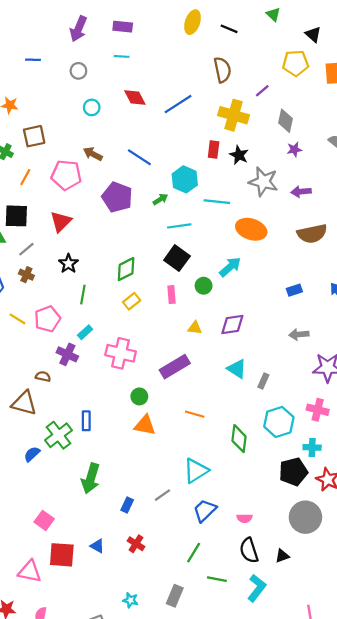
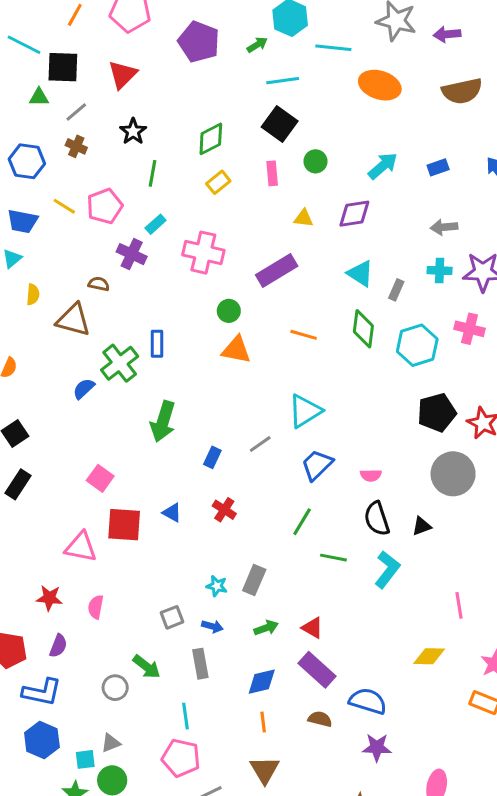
cyan arrow: (230, 267) -> (383, 166), moved
green diamond: (239, 439) -> (363, 329), moved
cyan cross: (312, 447) -> (440, 270), moved
gray rectangle: (175, 596) -> (254, 580), moved

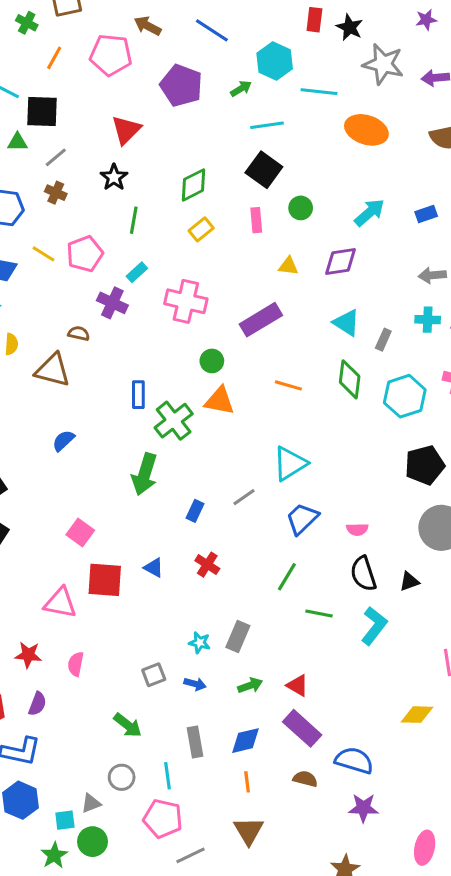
red triangle: (123, 75) -> (126, 130), moved
green cross: (120, 363) -> (174, 421), moved
gray rectangle: (200, 664) -> (195, 742), moved
gray circle: (115, 688) -> (122, 777), moved

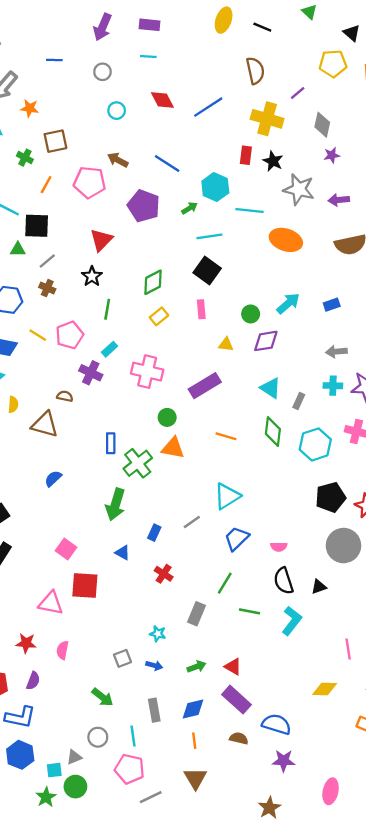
green circle: (301, 208) -> (251, 314), moved
blue triangle: (154, 568) -> (122, 553), moved
gray rectangle: (238, 636) -> (197, 614), moved

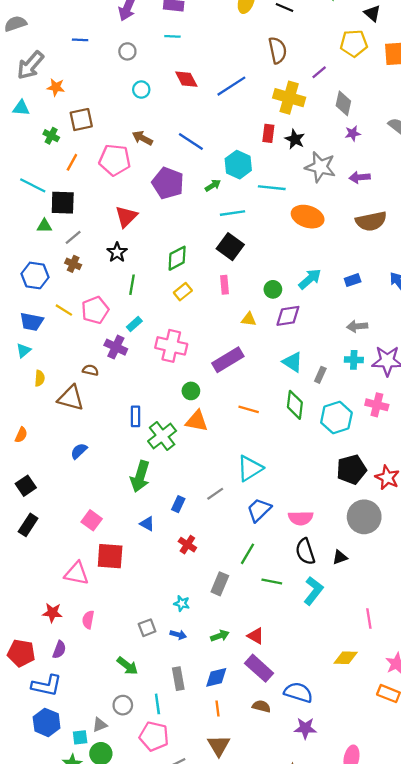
pink semicircle: (279, 547) -> (301, 518), size x1.5

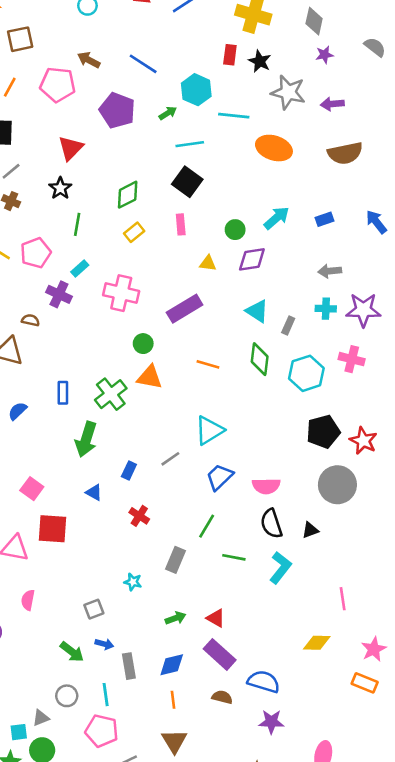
blue rectangle: (135, 416) -> (63, 393), moved
blue arrow: (178, 635) -> (104, 644), moved

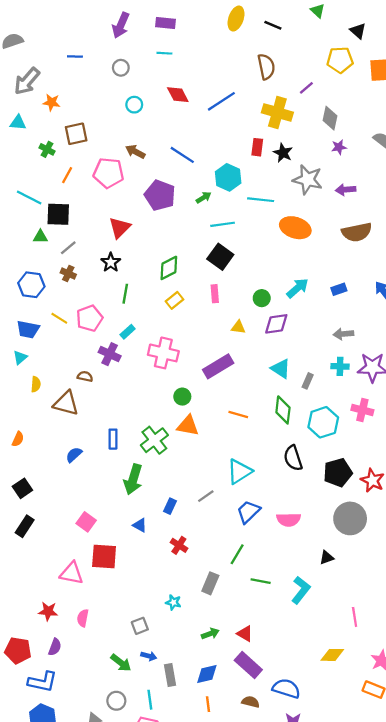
black semicircle: (271, 524) -> (293, 458), moved

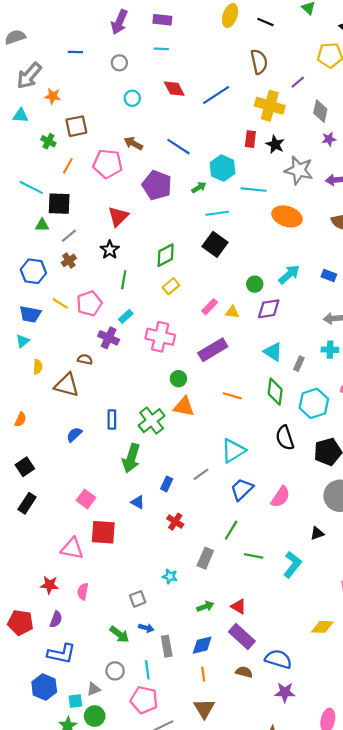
brown cross: (68, 274) -> (69, 260), turned 32
blue rectangle: (339, 289) -> (329, 276), turned 40
pink rectangle: (215, 294) -> (210, 307), moved, turned 49
pink semicircle: (289, 520) -> (281, 497), turned -55
blue L-shape: (43, 682) -> (61, 654), moved

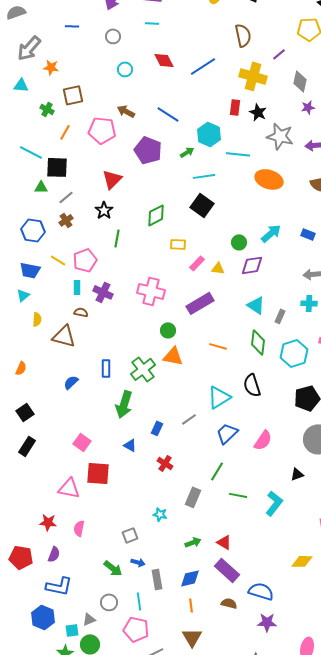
yellow rectangle: (171, 286) -> (178, 244), moved, turned 42
cyan rectangle: (126, 316) -> (77, 287), moved, turned -48
black semicircle: (285, 438) -> (252, 385), moved

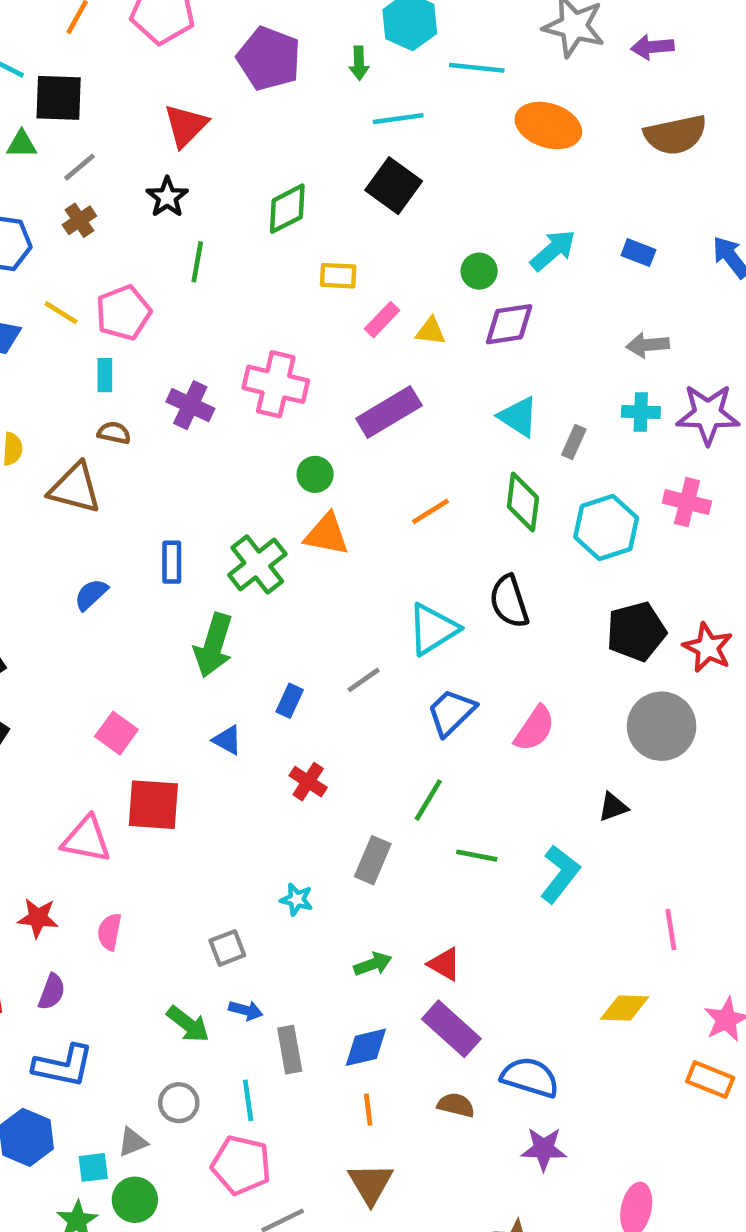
green arrow: (187, 152) -> (359, 63), turned 120
purple cross: (103, 292) -> (190, 405), moved
orange line: (218, 346) -> (431, 511), turned -48

